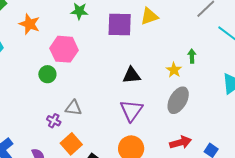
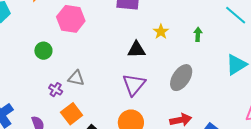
yellow star: (174, 70) -> (161, 32), moved
green circle: (47, 74) -> (43, 51), moved

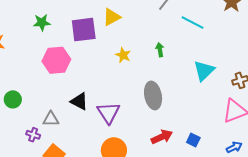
pink hexagon: (71, 19) -> (56, 60), moved
black triangle: (136, 50) -> (79, 101), moved, turned 42
gray ellipse: (181, 78) -> (153, 95), turned -32

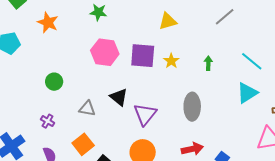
cyan line: (192, 23) -> (252, 61), moved
purple square: (84, 30) -> (143, 56), moved
purple cross: (33, 135) -> (48, 121), moved

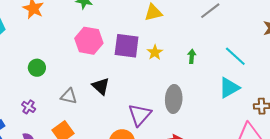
purple triangle: (145, 114) -> (140, 115), moved

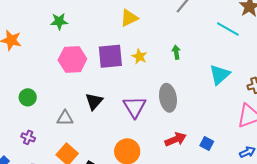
cyan line: (235, 56) -> (228, 29), moved
black triangle: (101, 86) -> (94, 101), turned 42
purple triangle: (140, 115) -> (134, 107), moved

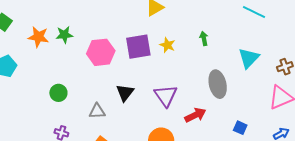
green star: (59, 21) -> (64, 35), moved
gray ellipse: (168, 98) -> (218, 84), moved
red arrow: (176, 139) -> (195, 115), moved

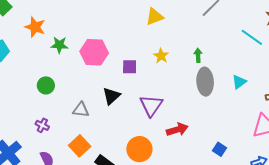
green star: (64, 35) -> (59, 45), moved
purple square: (138, 47) -> (130, 67), moved, size x0.6
cyan triangle: (249, 58) -> (239, 82), size x0.7
gray ellipse: (218, 84) -> (205, 82), moved

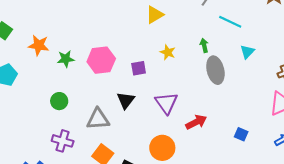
cyan line: (252, 37) -> (230, 22), moved
cyan triangle: (239, 82) -> (247, 52), moved
gray triangle: (81, 110) -> (98, 119), size x1.4
purple cross: (42, 125) -> (63, 141), size x1.5

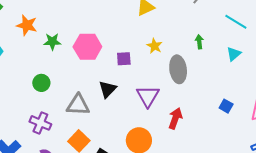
cyan line: (230, 22) -> (236, 22), moved
green arrow: (204, 45) -> (199, 42), moved
gray ellipse: (215, 70) -> (178, 69), moved
red arrow: (196, 122) -> (175, 118), turned -50
blue square: (241, 134) -> (226, 106), moved

